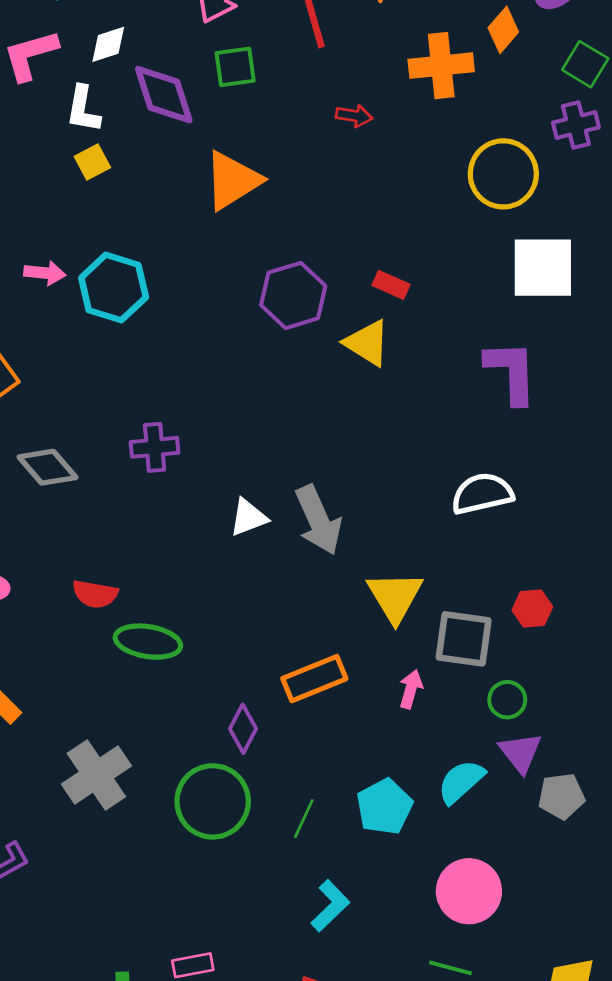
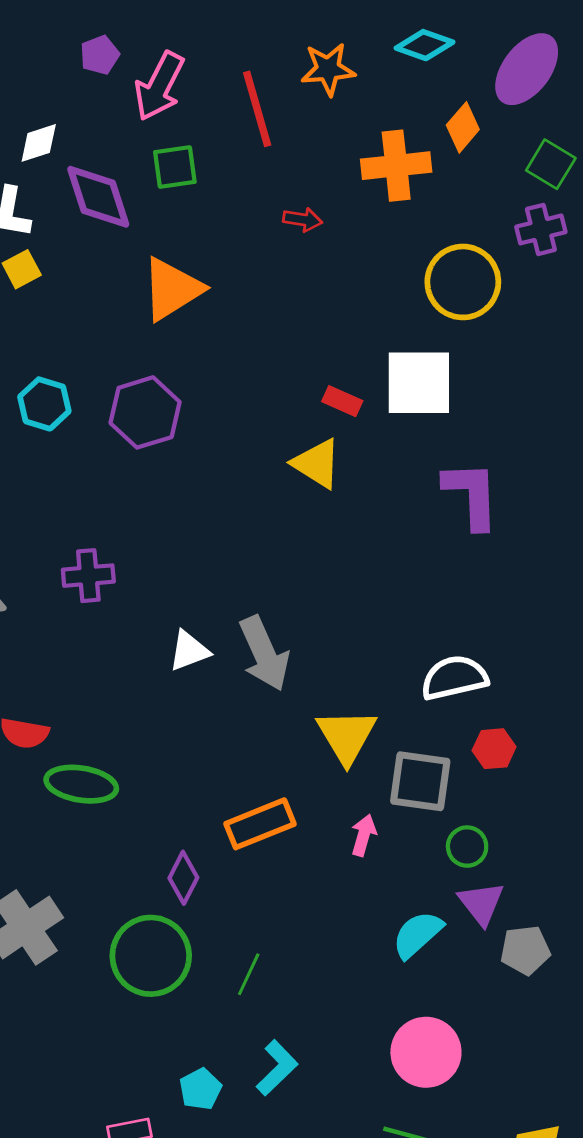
white square: (543, 268) -> (419, 383), moved
cyan hexagon: (114, 287) -> (44, 404), size x0.7
purple hexagon: (293, 295) -> (145, 412), moved
white semicircle: (482, 494) -> (454, 678), moved
cyan pentagon: (384, 807) -> (200, 1089), moved, size x0.7

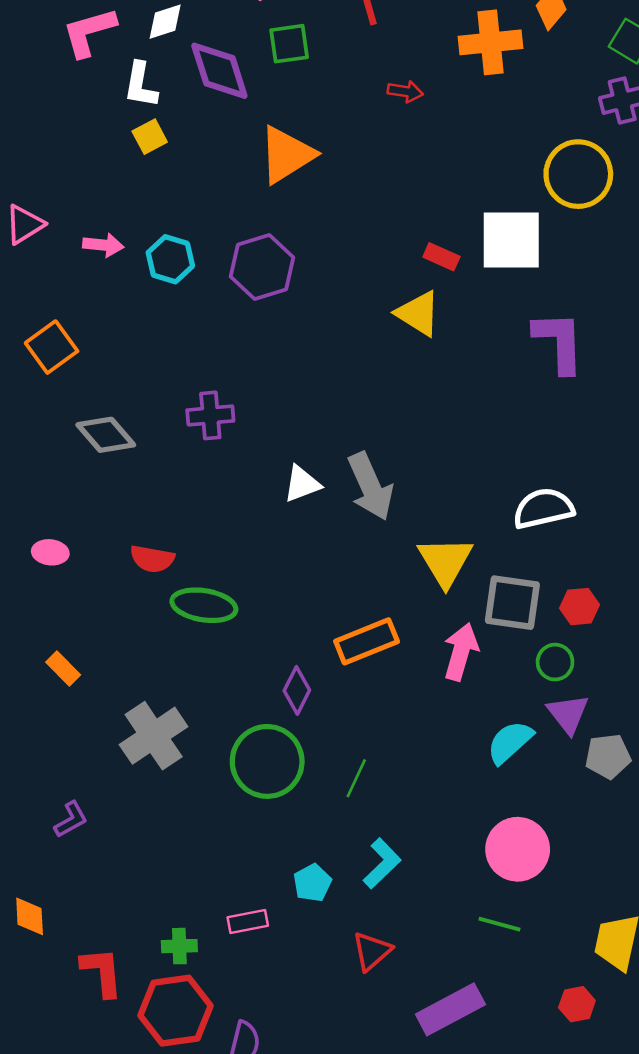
yellow circle: (463, 282) -> (578, 174), moved
red hexagon: (494, 749) -> (580, 607), moved
pink arrow: (364, 835) -> (461, 652), size x1.5

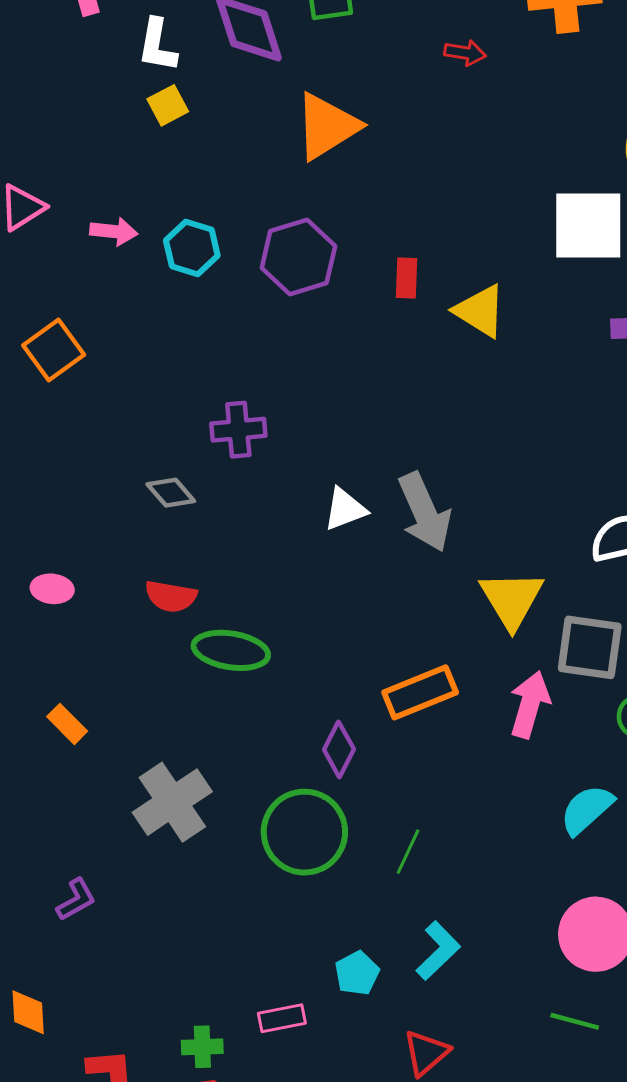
red rectangle: (441, 257) -> (407, 278), moved, turned 68
gray diamond: (106, 435) -> (171, 493), moved, size x0.7

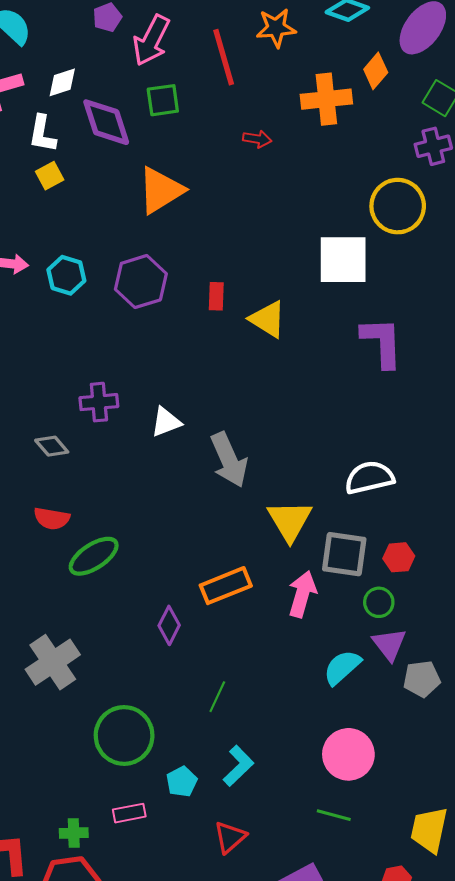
white triangle: (345, 509) -> (166, 422), moved
green ellipse: (231, 650) -> (94, 556), turned -42
green circle: (304, 832) -> (124, 735), moved

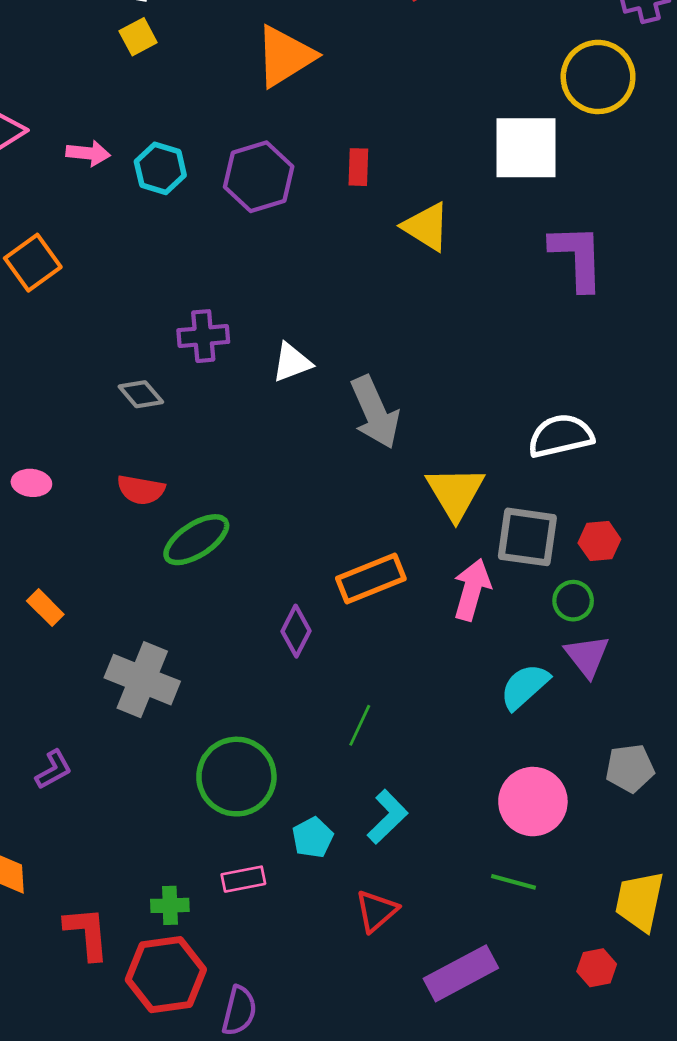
red rectangle: (216, 296) -> (358, 167), moved
gray cross: (53, 662) -> (142, 680), turned -34
gray pentagon: (422, 679) -> (630, 768), moved

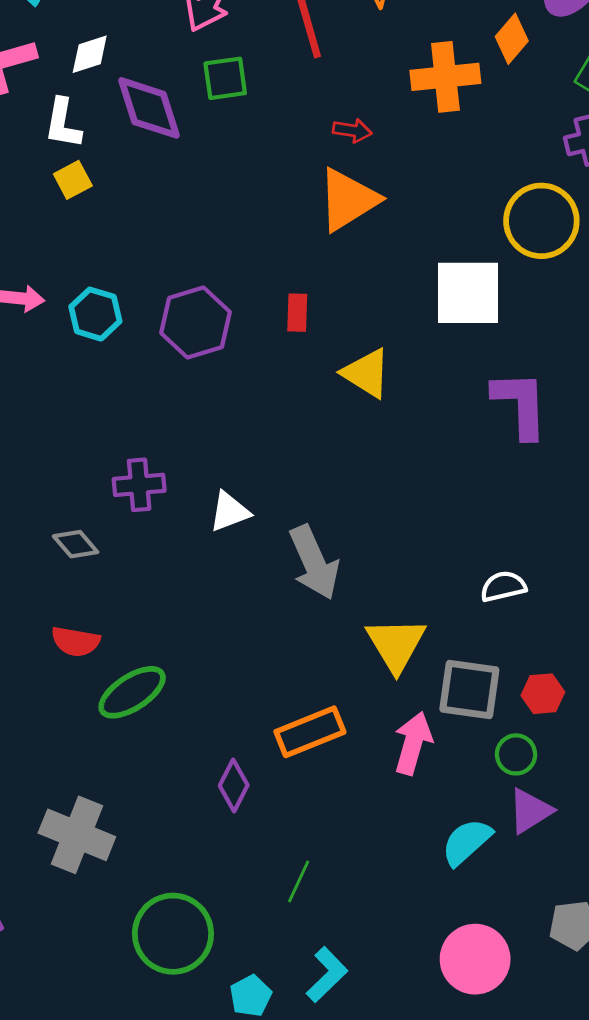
orange triangle: (285, 56) -> (348, 200), moved
white semicircle: (561, 436) -> (503, 586), size x0.7
purple triangle: (587, 656) -> (530, 811), turned 36

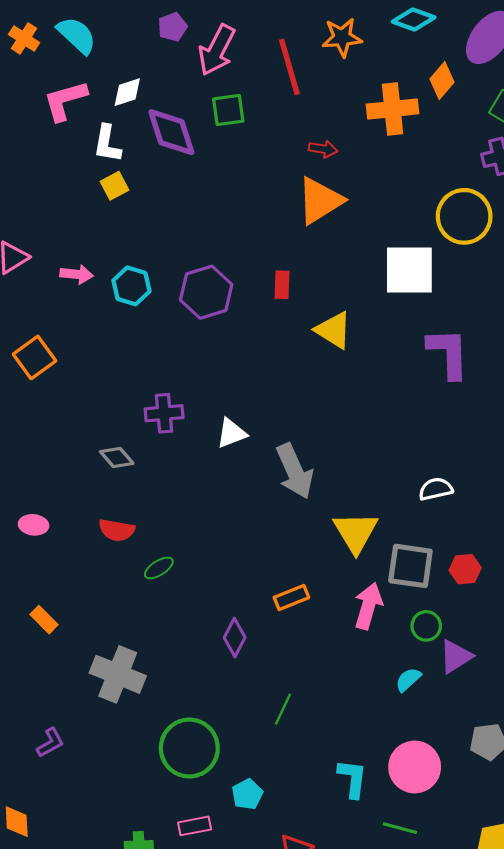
green ellipse: (132, 692) -> (159, 568), size x0.6
orange rectangle: (310, 732) -> (291, 597), size x0.7
green circle: (516, 754) -> (426, 626), moved
cyan semicircle: (467, 842) -> (408, 680), size x0.7
cyan L-shape: (327, 975) -> (353, 779), moved, turned -39

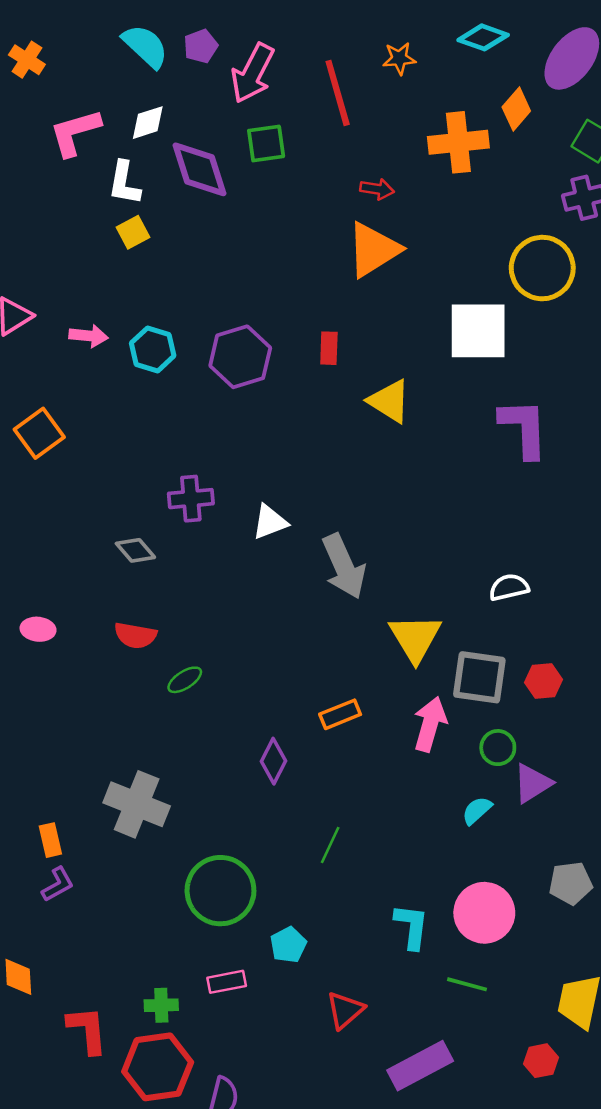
cyan semicircle: (77, 35) -> (145, 46), moved
orange star: (342, 37) -> (399, 58), size x0.7
orange rectangle: (44, 620) -> (50, 840), moved, turned 32

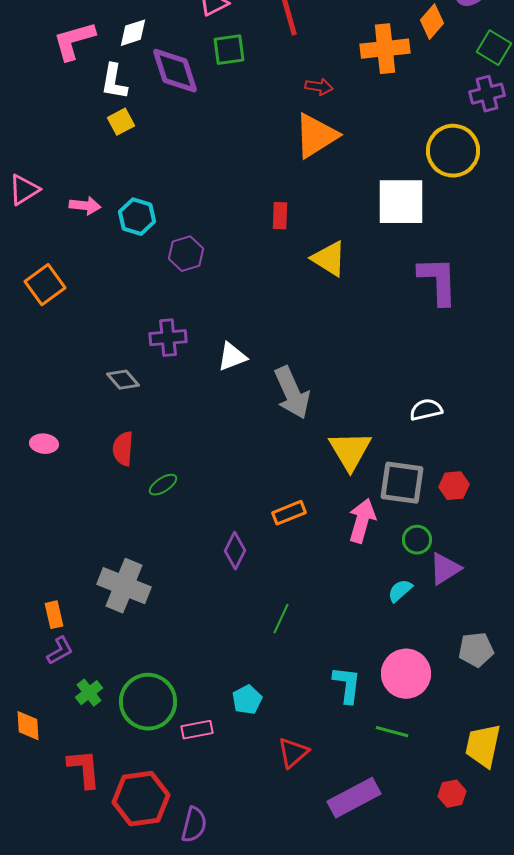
purple hexagon: (240, 357) -> (186, 254), moved, size x0.7
red semicircle: (135, 635) -> (123, 449), turned 84
green circle: (220, 891) -> (148, 702), moved
green cross: (161, 1005) -> (89, 693), moved, turned -36

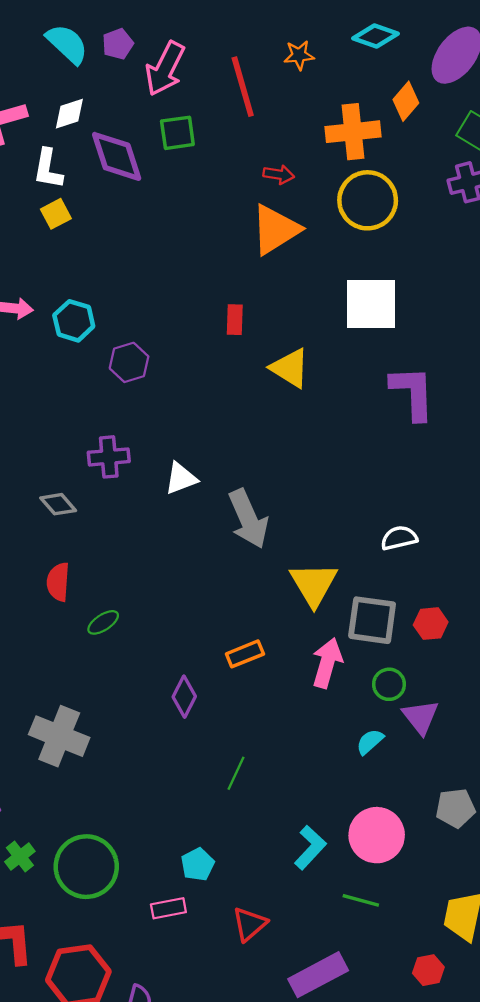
yellow circle: (453, 151) -> (368, 200), moved
purple triangle: (445, 569) -> (421, 717), turned -36
cyan L-shape: (347, 685) -> (310, 847), turned 36
pink rectangle: (197, 730) -> (168, 908), moved

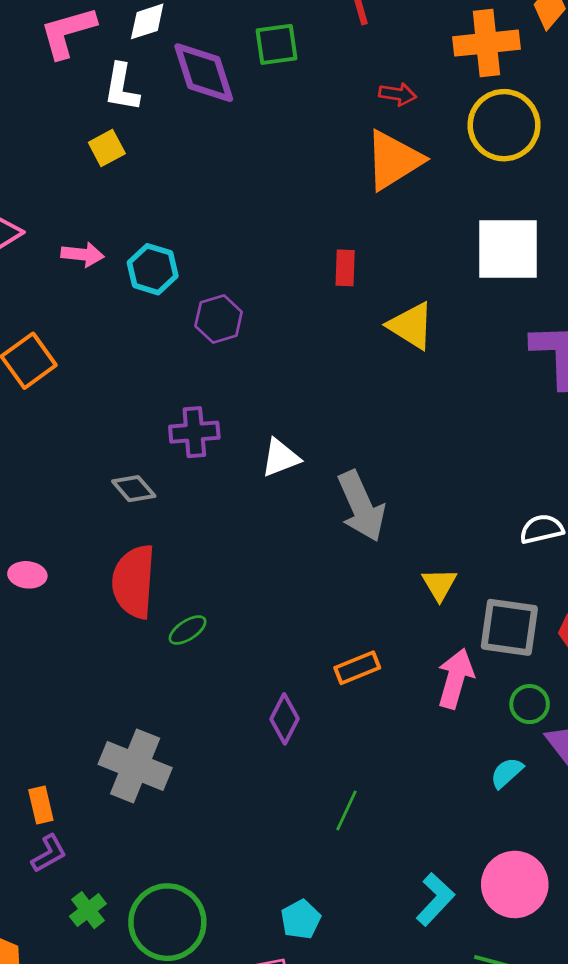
yellow square: (56, 214) -> (107, 148), moved
red semicircle: (58, 582) -> (134, 582), size x1.6
yellow triangle: (314, 584) -> (439, 584), size x0.6

